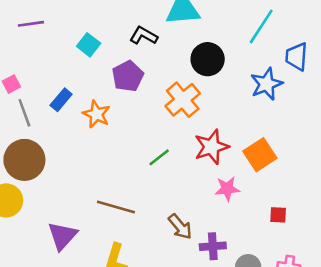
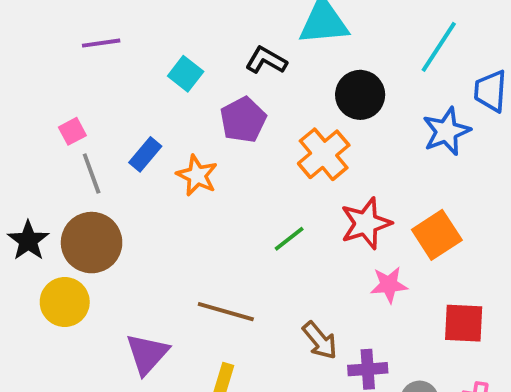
red square: (278, 215) -> (464, 323), size x1.6

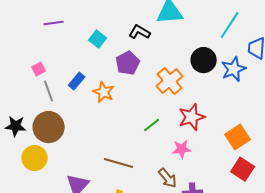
black circle: (360, 95) -> (204, 60), moved
orange square: (437, 235) -> (238, 137), moved
black star: (28, 241) -> (16, 126), turned -30
pink star: (389, 285) -> (182, 149), moved
red square: (464, 323) -> (243, 169), turned 30

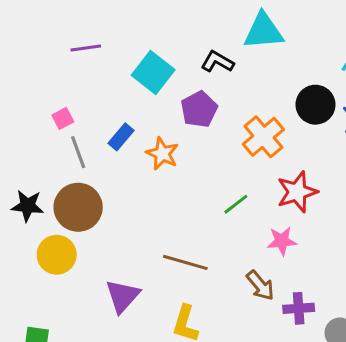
cyan square: (98, 39) -> (153, 73), size x1.5

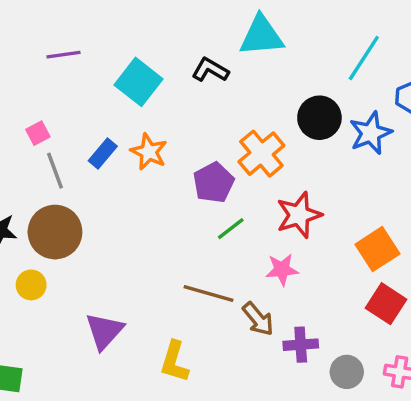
purple pentagon: (199, 109) -> (214, 183), moved
orange star: (162, 154) -> (149, 152), moved
yellow circle: (57, 255) -> (31, 285), size x0.7
brown line: (185, 262) -> (209, 293), moved

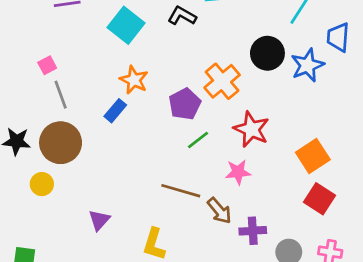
blue rectangle: (103, 154) -> (115, 111), moved
red star: (299, 215) -> (251, 129), turned -30
purple triangle: (104, 331) -> (99, 220), size x0.7

